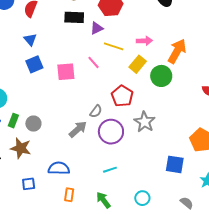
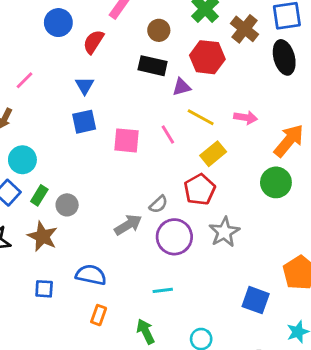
yellow rectangle: (138, 64) -> (213, 154), moved
green circle: (161, 76) -> (276, 182), moved

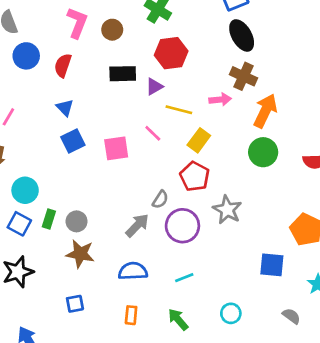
brown cross: (245, 29) -> (244, 76), moved
brown circle: (159, 30) -> (112, 30), moved
brown star: (42, 236) -> (80, 254), moved
blue semicircle: (91, 275) -> (133, 271), moved

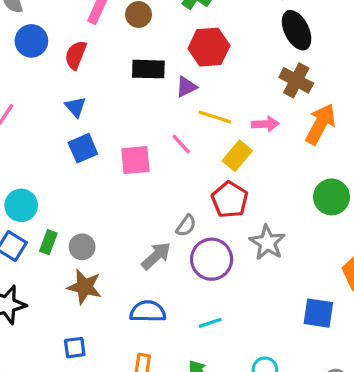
pink arrow: (220, 100) -> (265, 124), moved
green circle: (263, 152) -> (332, 197), moved

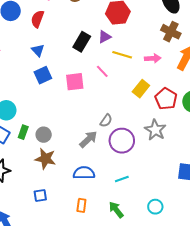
black rectangle: (148, 69) -> (82, 42), moved, turned -60
yellow rectangle: (237, 156) -> (141, 89), moved
red pentagon: (230, 200) -> (166, 99), moved

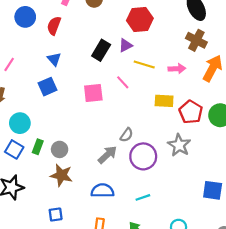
blue square: (43, 75) -> (47, 87), moved
yellow rectangle: (141, 89) -> (164, 101), turned 54

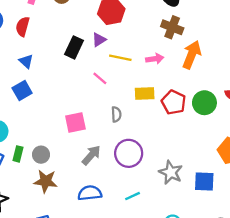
pink square: (93, 93) -> (75, 122), moved
gray semicircle: (127, 135) -> (116, 114), moved, turned -32
gray star: (179, 145) -> (171, 172), moved

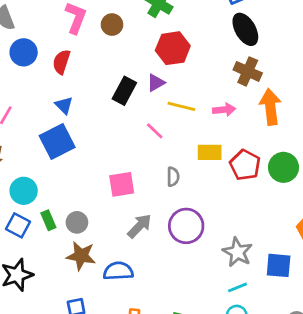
orange arrow: (192, 55) -> (270, 107), turned -32
blue square: (22, 91) -> (57, 141), size x1.4
green rectangle: (18, 154) -> (48, 220), turned -40
blue semicircle: (90, 193) -> (118, 271), moved
cyan line: (133, 196) -> (237, 287), moved

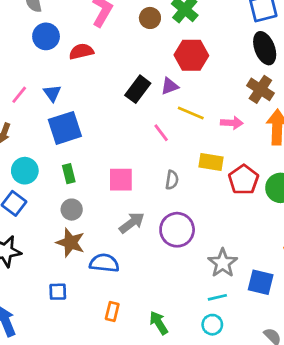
brown circle: (112, 25) -> (150, 18), moved
red semicircle: (61, 62) -> (81, 51), turned 50
blue triangle: (64, 105) -> (52, 93), moved
green rectangle: (48, 220) -> (69, 174), moved

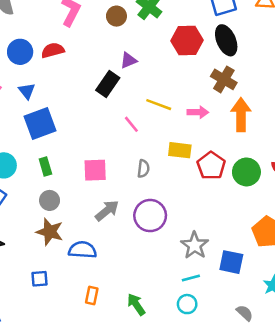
blue circle: (46, 36) -> (20, 52), moved
red hexagon: (191, 55) -> (187, 40), moved
purple triangle: (170, 86) -> (128, 60), moved

